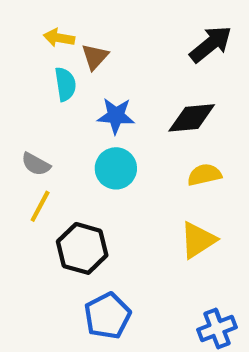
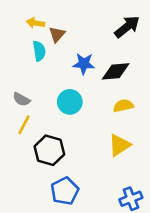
blue star: (116, 116) -> (84, 64), moved

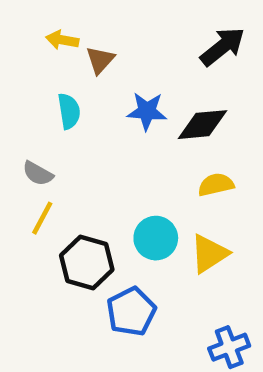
cyan semicircle: (39, 51) -> (69, 111), moved
cyan circle: (70, 102) -> (156, 238), moved
blue pentagon: (65, 191) -> (131, 312), moved

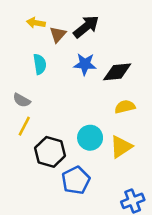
black arrow: (223, 47) -> (86, 27), moved

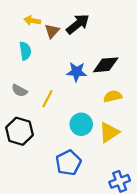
cyan semicircle: (40, 64) -> (25, 51), moved
blue star: (85, 64) -> (77, 72), moved
yellow line: (24, 126) -> (47, 99), moved
black hexagon: (50, 152) -> (19, 131), moved

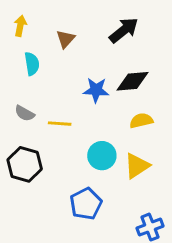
yellow arrow: (32, 21) -> (20, 26), moved, turned 91
black arrow: (78, 24) -> (124, 30), moved
yellow line: (47, 99) -> (60, 124), turned 66

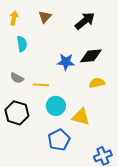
brown triangle: (65, 39) -> (45, 17), moved
cyan circle: (102, 156) -> (56, 106), moved
yellow triangle: (137, 166) -> (81, 117), moved, turned 48

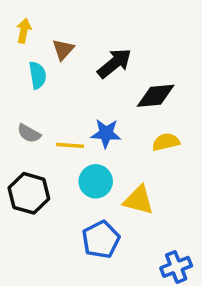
brown triangle: (45, 17) -> (63, 50), moved
black arrow: (85, 21) -> (115, 63), moved
blue star: (66, 62) -> (106, 133), moved

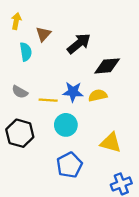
yellow semicircle: (166, 142) -> (98, 95), moved
yellow triangle: (138, 200) -> (111, 143), moved

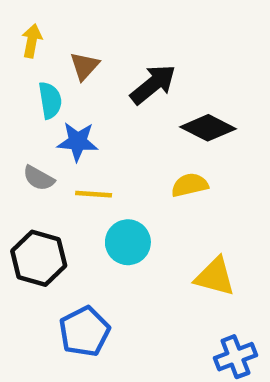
black diamond: (107, 66) -> (208, 128), turned 32
blue star: (73, 92) -> (78, 142), moved
blue pentagon: (69, 165) -> (84, 331), moved

